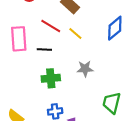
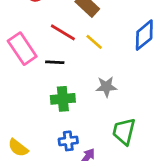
pink rectangle: (19, 39) -> (22, 49), turned -30
green trapezoid: (112, 103) -> (124, 131), moved

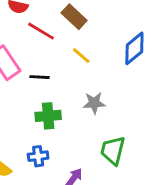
red line: (63, 32) -> (41, 31), moved
blue cross: (68, 141) -> (38, 156), moved

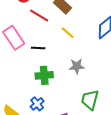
blue cross: (38, 156) -> (37, 104), turned -32

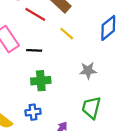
gray star: (77, 66) -> (88, 71), moved
blue cross: (37, 104) -> (33, 112), turned 32

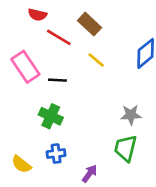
gray star: (88, 71) -> (131, 115), moved
green cross: (41, 81) -> (51, 116), moved, turned 30

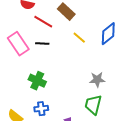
yellow line: (96, 60) -> (79, 38), moved
black line: (57, 80) -> (42, 44), moved

